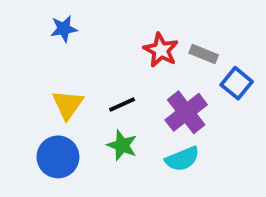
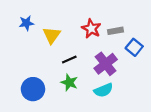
blue star: (64, 29) -> (26, 23), moved
gray rectangle: (204, 54) -> (115, 31), turned -32
yellow triangle: (68, 105) -> (52, 35), moved

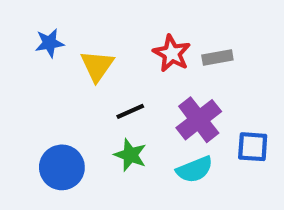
blue square: (134, 47) -> (253, 147), moved, turned -35

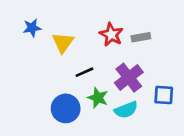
green star: (130, 155) -> (98, 98), moved
blue circle: (62, 167) -> (66, 108), moved

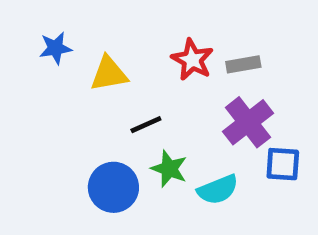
yellow triangle: (63, 43) -> (109, 74), turned 45
purple cross: (129, 78) -> (248, 122), moved

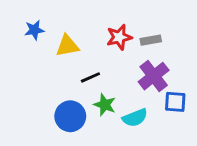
red star: (192, 60) -> (119, 37), turned 30

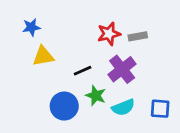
yellow triangle: (67, 46) -> (43, 56), moved
purple cross: (154, 76) -> (122, 69), moved
blue square: (175, 102) -> (160, 109), moved

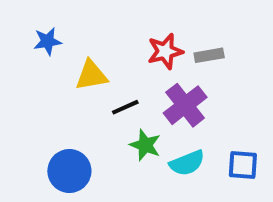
yellow triangle: (43, 56) -> (91, 75), moved
blue circle: (64, 106) -> (69, 171), moved

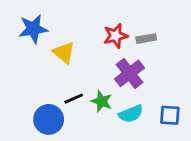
blue star: (47, 41) -> (33, 29), size x1.5
yellow triangle: (91, 75) -> (64, 53), turned 50
black line: (125, 107) -> (74, 99), moved

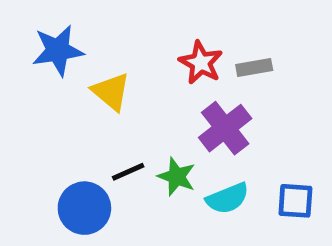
red star: (116, 36) -> (201, 63), turned -30

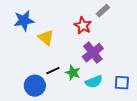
gray rectangle: (254, 67) -> (103, 11), moved, turned -32

